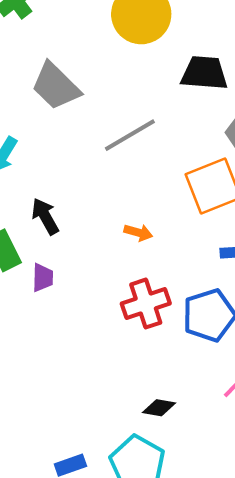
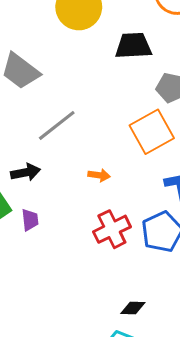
gray line: (130, 135) -> (57, 125), moved
black arrow: (45, 216) -> (26, 172), turned 116

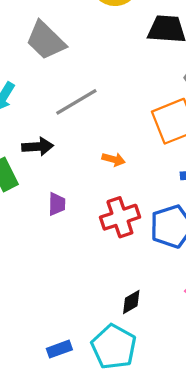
purple trapezoid: (30, 220) -> (57, 204), moved
black diamond: (133, 308) -> (131, 302), turned -40

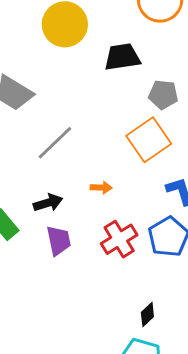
black arrow: (38, 147) -> (48, 203), moved
purple trapezoid: (57, 204) -> (59, 241), size x1.4

